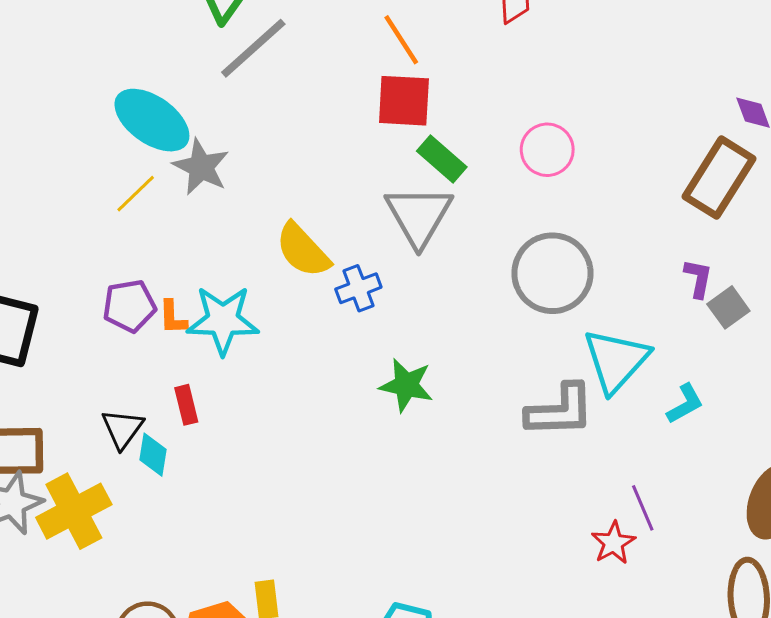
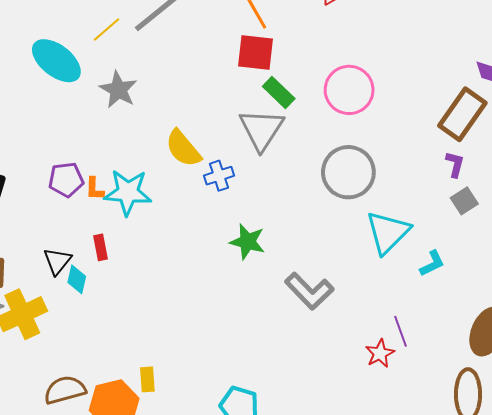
cyan ellipse: (152, 120) -> (56, 61), moved
pink circle: (547, 150) -> (349, 90), size x1.4
yellow line: (136, 194) -> (107, 29), moved
purple L-shape: (698, 278) -> (455, 164), moved
gray L-shape: (560, 411) -> (309, 291), moved, turned 45

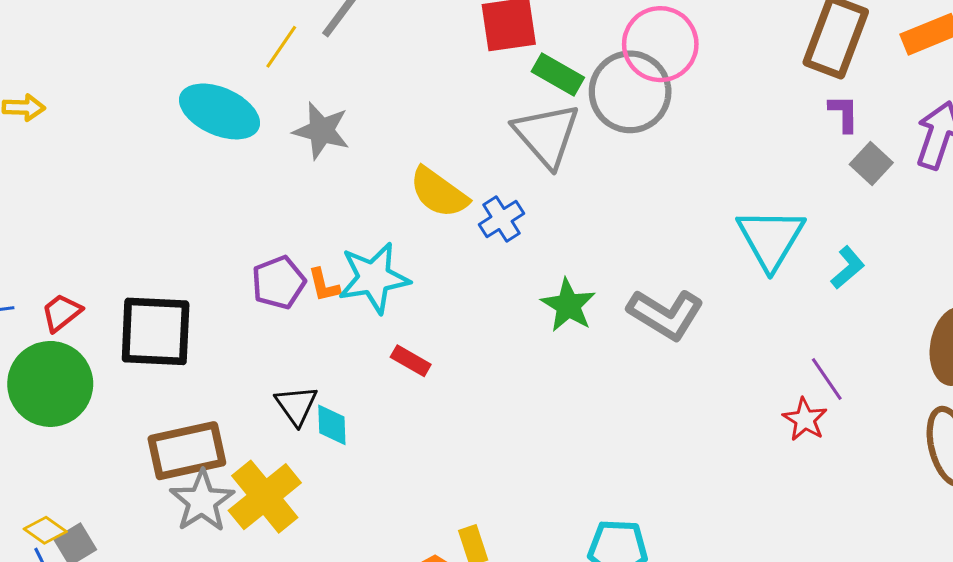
gray circle: (348, 172) -> (630, 92), moved
green star: (247, 242) -> (568, 305), turned 30
red rectangle: (100, 247) -> (411, 361), moved, turned -35
gray L-shape: (309, 291) -> (666, 314), moved

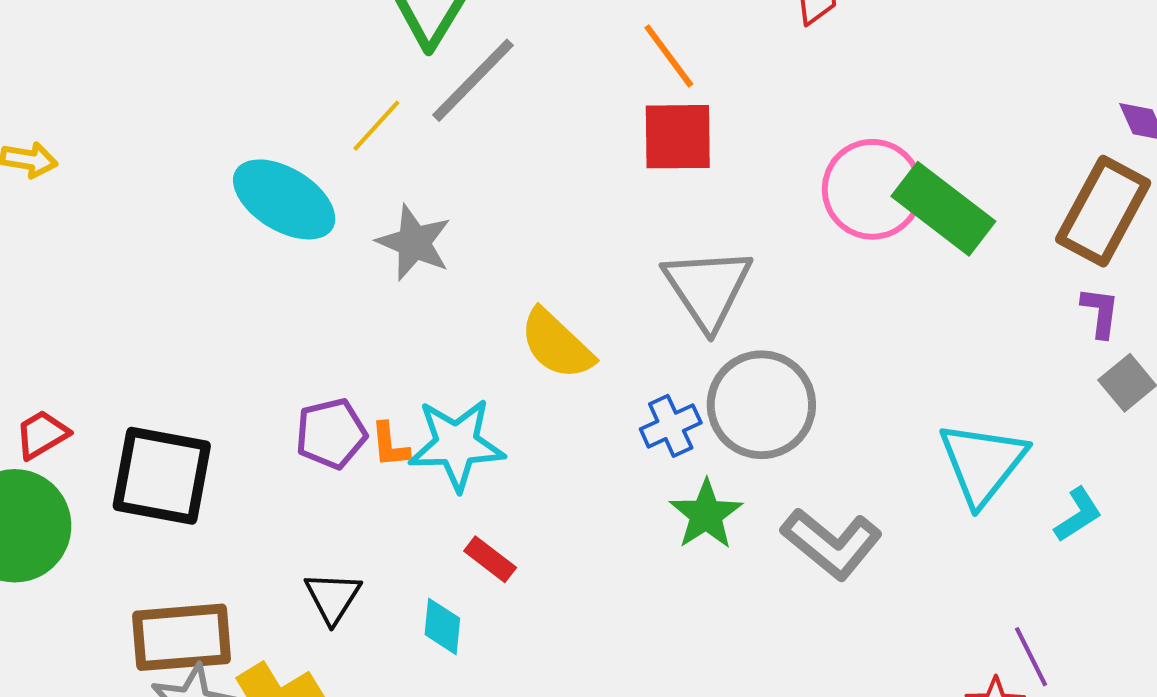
green rectangle: (558, 75) -> (943, 209), moved, size x1.5
gray circle: (630, 92) -> (761, 405), moved
blue cross: (502, 219) -> (671, 426), moved
cyan diamond: (332, 425) -> (442, 626), moved

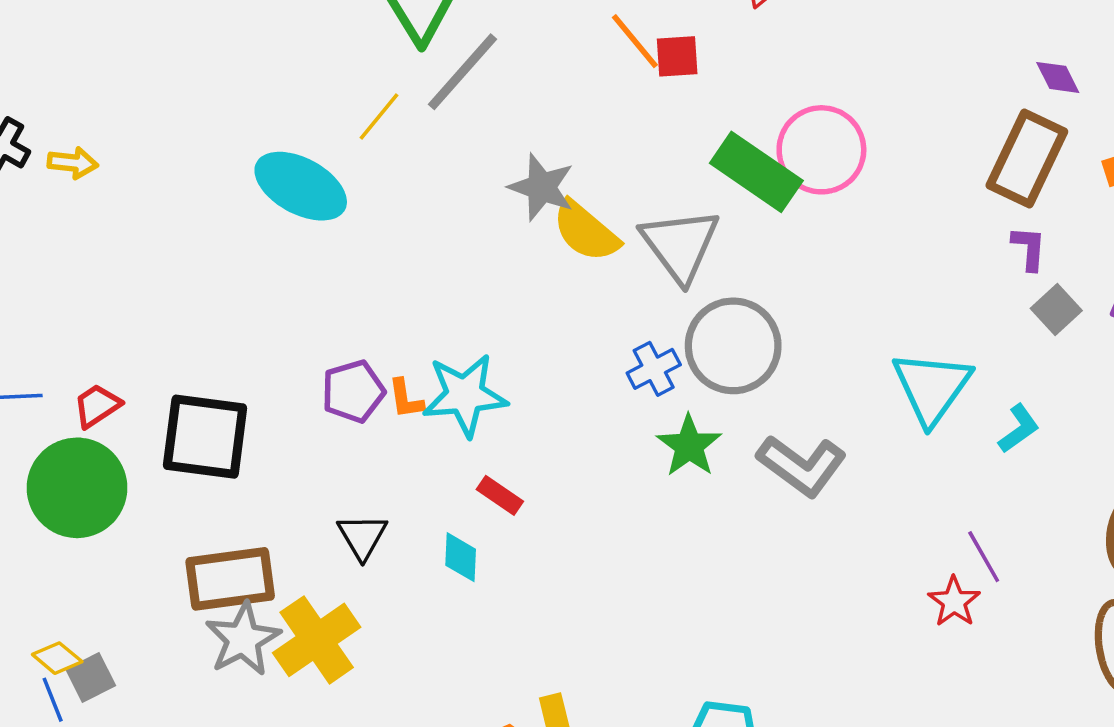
red square: (678, 137) -> (677, 56), moved, size x0.7
green rectangle: (943, 209) -> (756, 172), moved
gray star: (414, 243) -> (542, 187), moved
yellow semicircle: (557, 344) -> (586, 231), moved

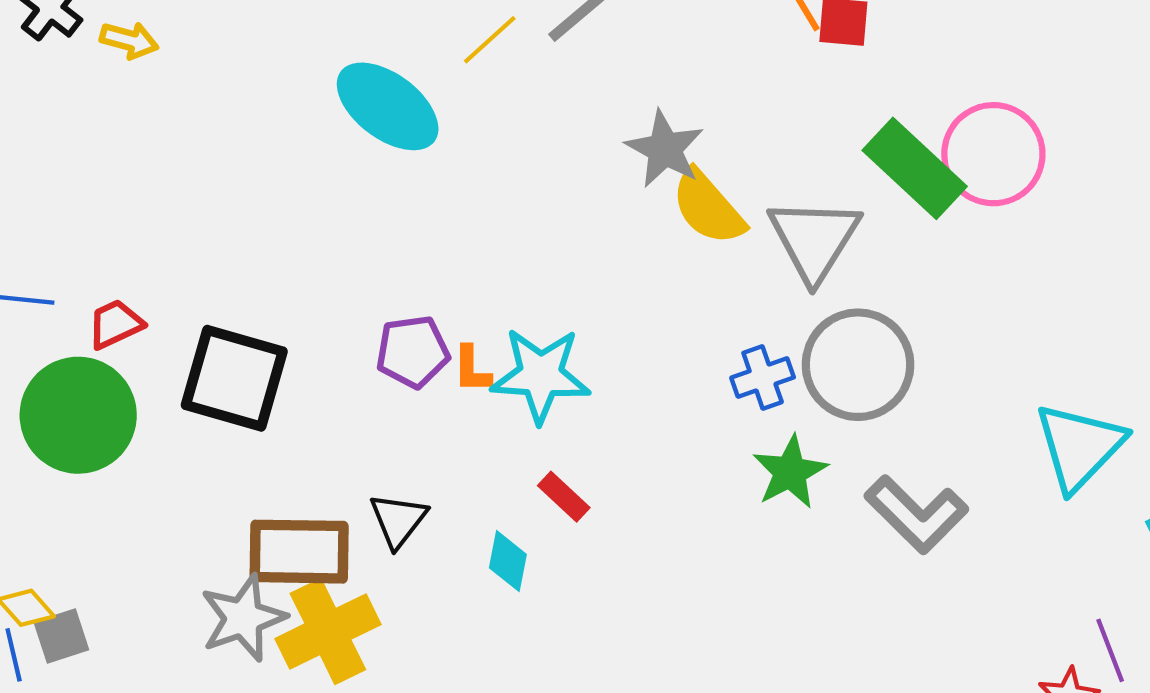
brown rectangle: (230, 579) -> (299, 552), moved

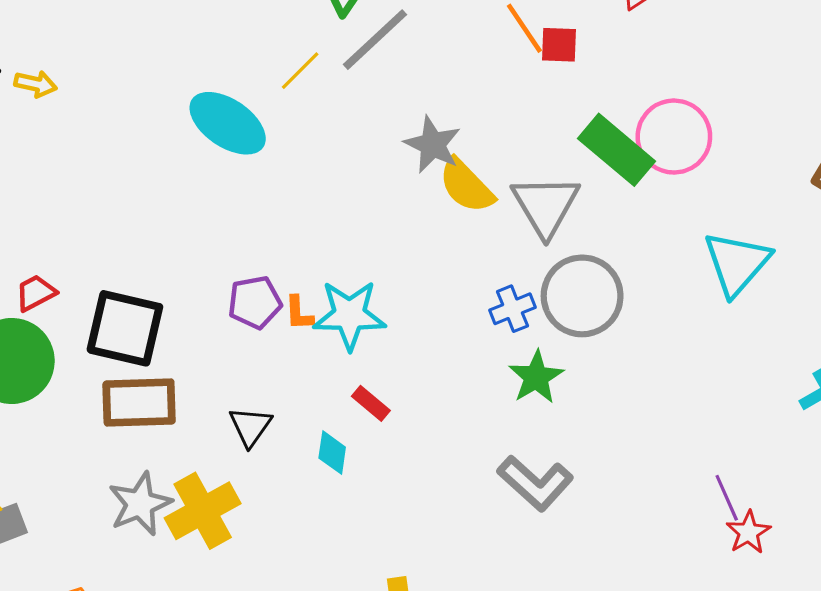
cyan triangle: (1079, 447) -> (737, 263), moved
gray L-shape: (916, 514) -> (535, 483), moved
brown rectangle: (299, 552) -> (139, 402), moved
purple line: (1110, 650) -> (727, 498), moved

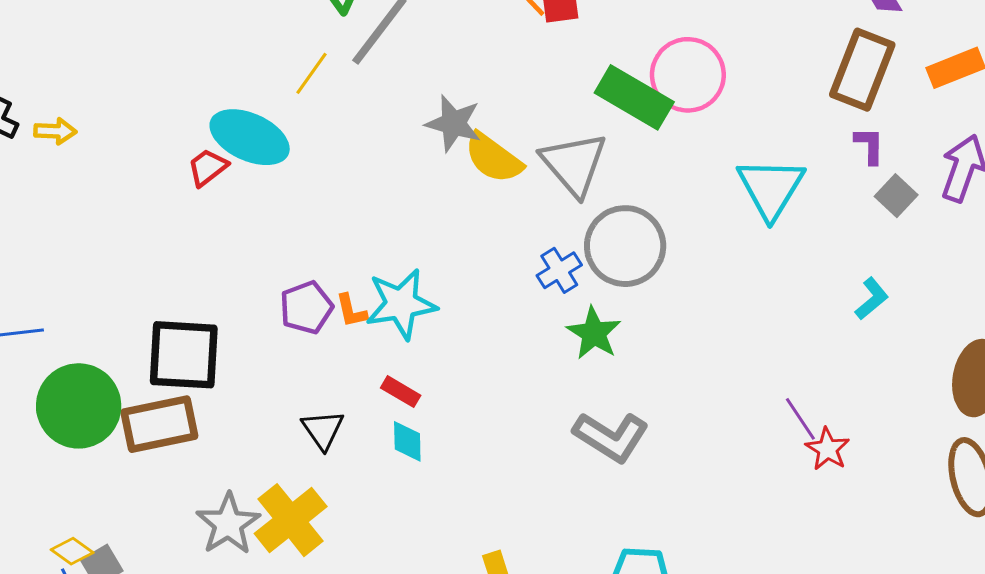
red trapezoid: (36, 293) -> (208, 167), moved
brown rectangle: (139, 402) -> (159, 424), moved
red rectangle: (371, 403) -> (401, 392), moved

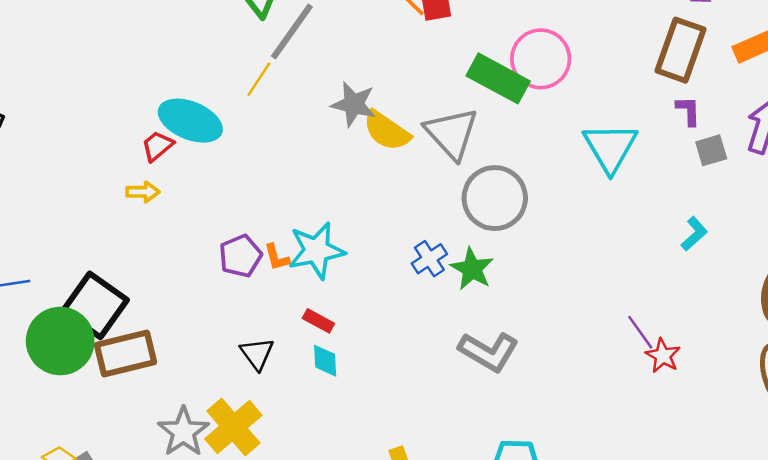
yellow line: (312, 73) -> (259, 79), moved
yellow arrow: (55, 131) -> (143, 192), moved
gray square: (896, 196) -> (711, 150), turned 32
blue cross: (559, 270) -> (429, 259), moved
black square: (184, 355) -> (95, 305), moved, turned 34

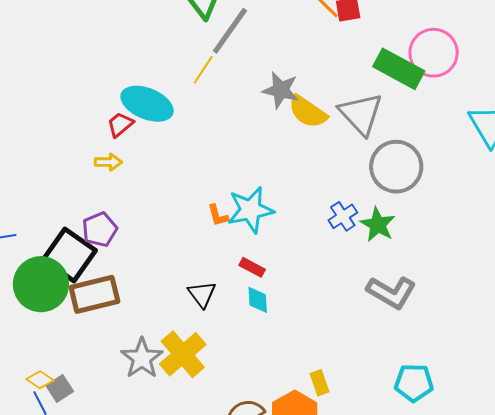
purple pentagon: (240, 256) -> (100, 230), moved

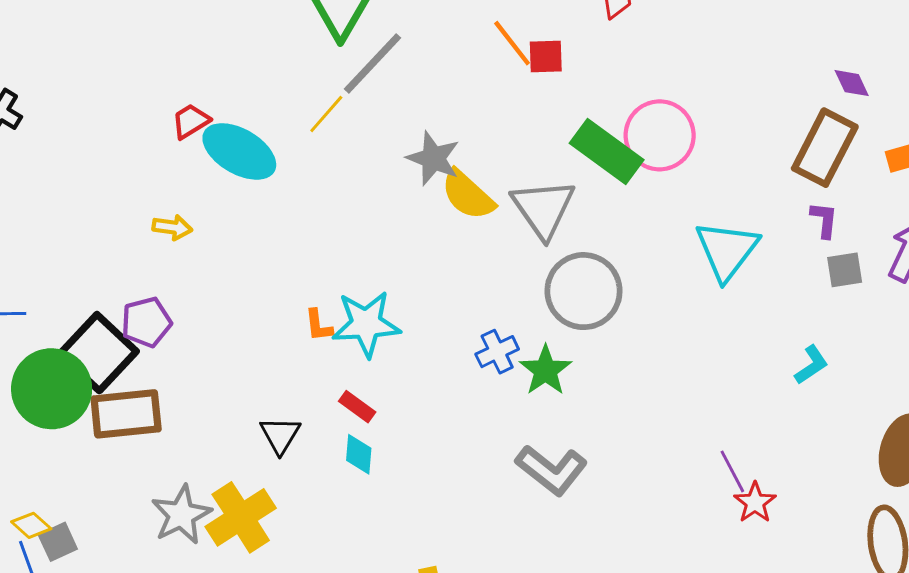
red trapezoid: (120, 125) -> (191, 121), moved

